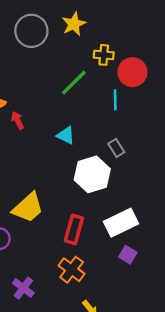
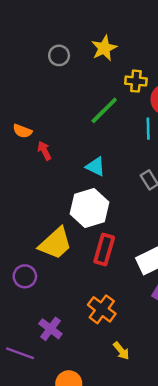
gray circle: (31, 31) -> (59, 55), size x0.6
white hexagon: (92, 174) -> (90, 208), moved
red rectangle: (74, 229) -> (104, 249), moved

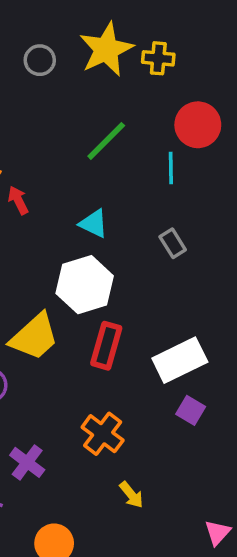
yellow star: (104, 48) -> (106, 49), size x1.4
yellow cross: (136, 81) -> (158, 58), moved

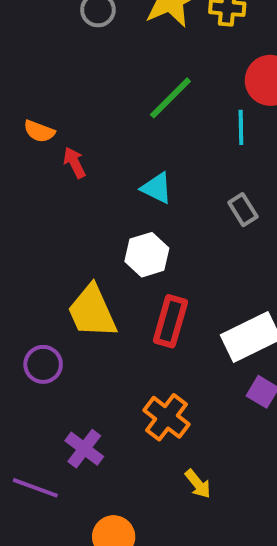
white hexagon: (85, 285) -> (147, 255), size x0.7
yellow trapezoid: (34, 337) -> (92, 311), turned 108

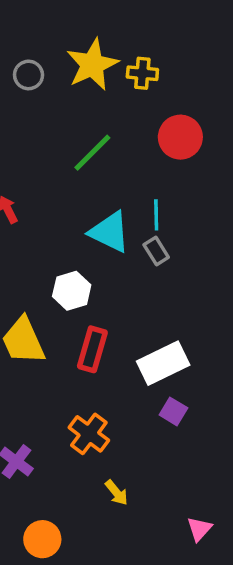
cyan line: (241, 127) -> (156, 215), moved
cyan triangle: (157, 188) -> (110, 232), moved, size x1.5

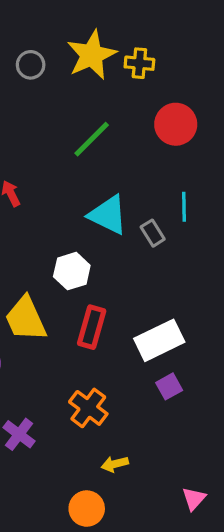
cyan line: (156, 215) -> (184, 207), moved
purple square: (173, 411) -> (169, 386), turned 30
yellow arrow: (117, 493) -> (115, 464), turned 115
orange circle: (42, 539) -> (87, 509), moved

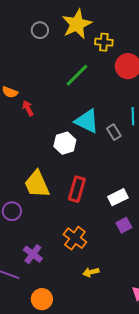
yellow cross: (139, 63) -> (104, 42), moved
white hexagon: (72, 271) -> (65, 143), moved
white rectangle: (159, 340) -> (118, 197), size x0.7
orange circle: (87, 509) -> (42, 299), moved

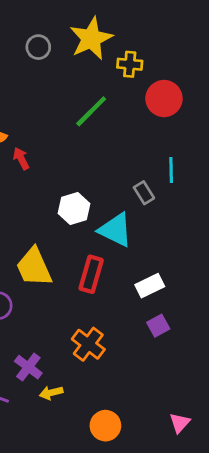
cyan triangle: (87, 121) -> (115, 230), moved
yellow arrow: (91, 272) -> (51, 393), moved
orange circle: (42, 299) -> (105, 426), moved

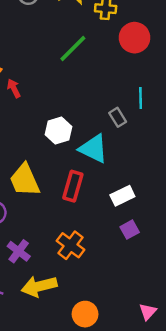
purple cross: (28, 367) -> (19, 251), moved
yellow arrow: (51, 393) -> (39, 286), size x1.8

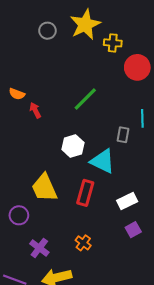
green line: (73, 48) -> (85, 99), moved
gray rectangle: (118, 117) -> (123, 135), turned 42
orange cross: (71, 245) -> (83, 243), size x0.7

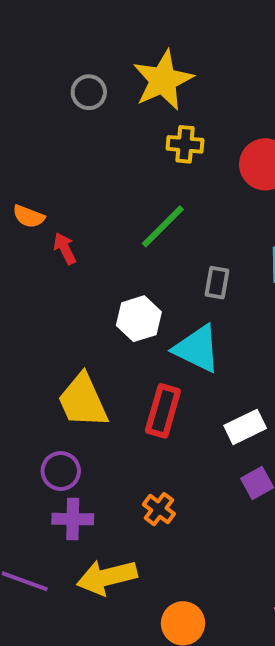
yellow cross: (113, 43) -> (185, 144), moved
gray rectangle: (123, 135) -> (217, 283), moved
purple circle: (19, 215) -> (61, 471), moved
purple cross: (39, 248) -> (73, 519), turned -36

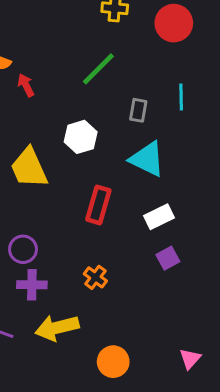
cyan triangle: (197, 349) -> (147, 159), moved
yellow trapezoid: (83, 401) -> (29, 168), moved

